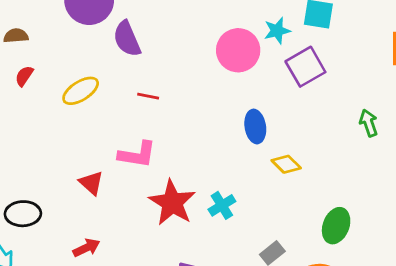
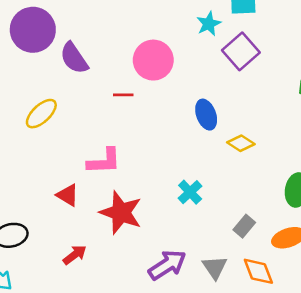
pink circle: (238, 50) -> (153, 60), moved
red line: (148, 96) -> (123, 95), moved
red star: (172, 203) -> (121, 213), moved

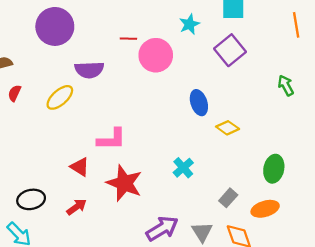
cyan star: (209, 24) -> (189, 24), moved
purple semicircle: (74, 58) -> (89, 70), moved, turned -60
red line: (123, 95) -> (128, 39), moved
red arrow: (75, 255) -> (76, 207), moved

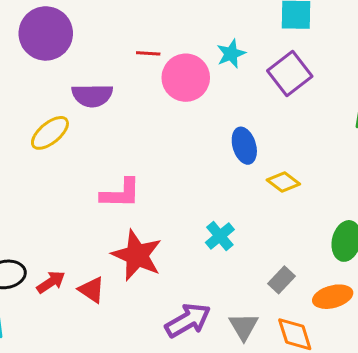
cyan star: (189, 24) -> (231, 54), moved
red triangle: (80, 167) -> (92, 290), moved
red arrow: (76, 207) -> (51, 282), moved

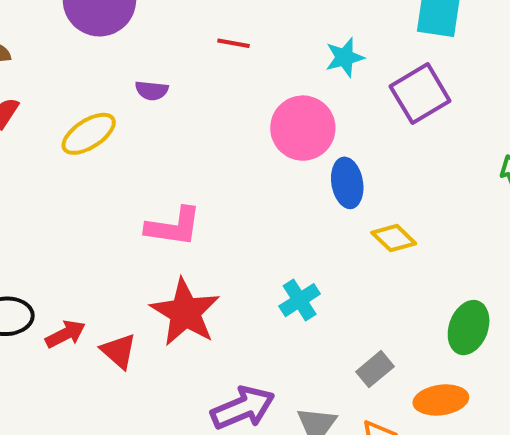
pink circle: (186, 78) -> (303, 128), moved
purple semicircle: (92, 95) -> (152, 90), size x0.6

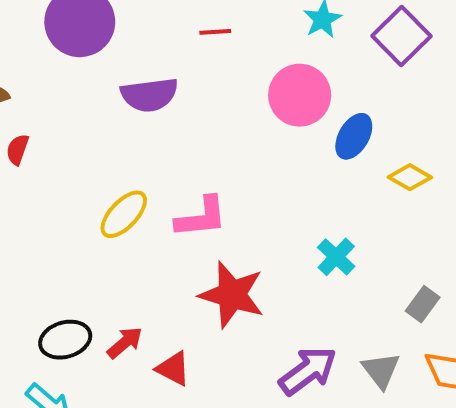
purple semicircle: (152, 90) -> (149, 95), size x1.8
yellow ellipse: (89, 134) -> (124, 214), moved
blue ellipse: (347, 183) -> (354, 136), turned 54
red triangle: (119, 351) -> (173, 369), moved

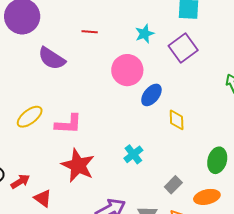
purple semicircle: (149, 95) -> (52, 58), turned 32
yellow diamond: (410, 177) -> (177, 120), turned 50

